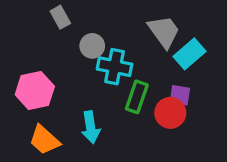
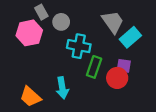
gray circle: (92, 46) -> (61, 22), moved
pink hexagon: (35, 91) -> (29, 33), moved

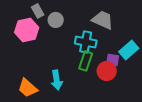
gray trapezoid: (113, 22) -> (103, 20), turned -30
cyan rectangle: (130, 37) -> (129, 50), moved
cyan cross: (79, 46) -> (86, 42), moved

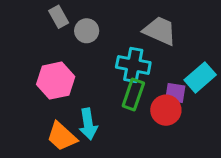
pink hexagon: (27, 30) -> (56, 81), moved
orange trapezoid: (28, 88) -> (62, 137), moved

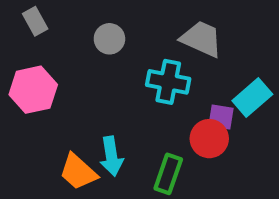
gray rectangle: (59, 17) -> (35, 21), moved
pink hexagon: (56, 81) -> (33, 90), moved
green rectangle: (133, 95) -> (168, 174), moved

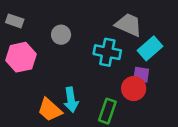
gray rectangle: (35, 21) -> (15, 21), moved, turned -42
gray circle: (109, 39) -> (61, 35), moved
cyan rectangle: (252, 98) -> (150, 48), moved

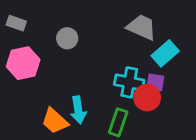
cyan cross: (107, 52) -> (129, 82), moved

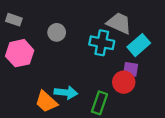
cyan cross: (129, 82) -> (102, 43), moved
cyan arrow: (78, 110) -> (66, 93), turned -75

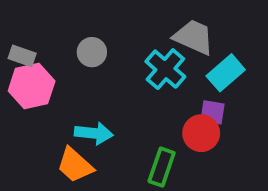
gray rectangle: (14, 20) -> (22, 56), moved
cyan cross: (102, 43) -> (165, 69), turned 30
cyan arrow: (66, 93) -> (94, 133), moved

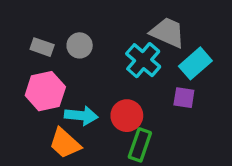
gray rectangle: (22, 56) -> (42, 47), moved
pink hexagon: (32, 86) -> (45, 91), moved
red circle: (201, 133) -> (127, 116), moved

